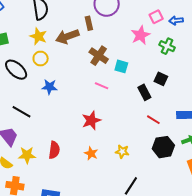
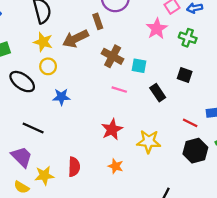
black rectangle: (144, 92) -> (158, 93), moved
red line: (153, 120) -> (190, 123), moved
yellow star: (122, 152) -> (149, 141), moved, size x1.5

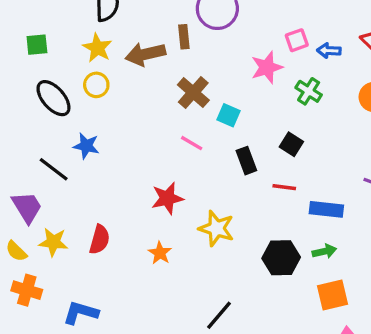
blue star: (61, 97) -> (86, 146), moved
red line: (190, 123) -> (284, 187), moved, turned -32

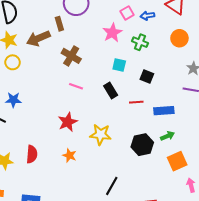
cyan square: (228, 115) -> (119, 65), moved
black square: (291, 144) -> (147, 77), moved

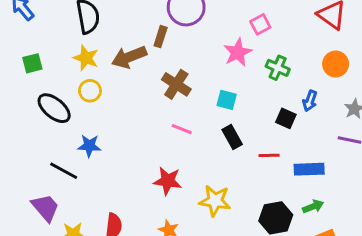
blue arrow: (147, 16) -> (310, 101), moved, turned -64
brown rectangle: (59, 24) -> (161, 37), turned 32
cyan square: (119, 65) -> (227, 100), moved
red star: (68, 122) -> (168, 181), turned 30

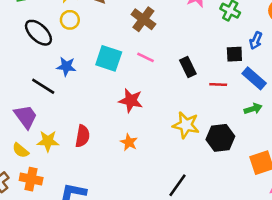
cyan square: (227, 100) -> (109, 58), moved, size x1.5
black square: (286, 118) -> (234, 54), turned -30
blue rectangle: (309, 169) -> (254, 78), moved, turned 40
yellow star: (215, 201) -> (186, 125), moved
green arrow: (313, 206) -> (253, 109), moved

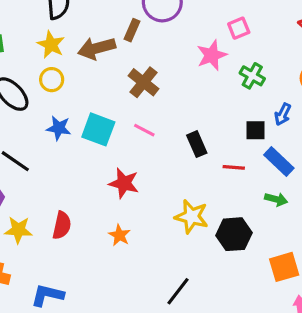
blue star: (66, 66) -> (59, 128), moved
green arrow: (253, 109) -> (276, 199), turned 30

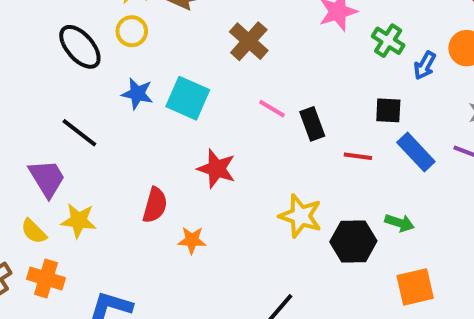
blue arrow: (283, 114) -> (425, 65), moved
pink line: (144, 130) -> (272, 109), moved
green arrow: (276, 199) -> (400, 223), moved
red semicircle: (62, 225) -> (155, 205), moved
orange star: (119, 235) -> (192, 240), moved, turned -30

